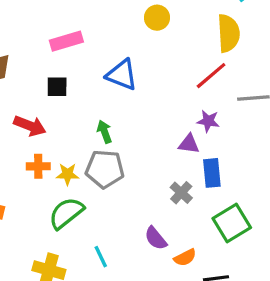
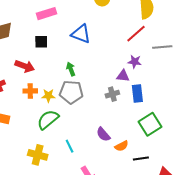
gray cross: (181, 193) -> (112, 94), moved, turned 32

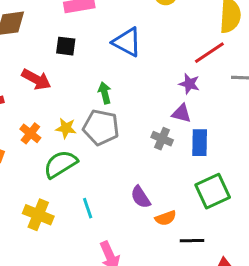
purple star: (135, 62) -> (189, 84), moved
orange cross: (30, 91) -> (30, 133), moved, turned 32
gray cross: (112, 94) -> (162, 139), turned 32

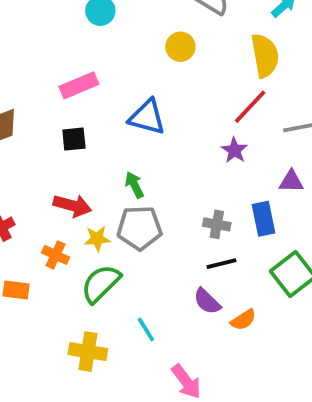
red arrow: (36, 79) -> (72, 206), moved
purple star: (189, 84) -> (234, 150), turned 30
purple triangle: (182, 113) -> (291, 181), moved
black line: (192, 241) -> (221, 264), moved

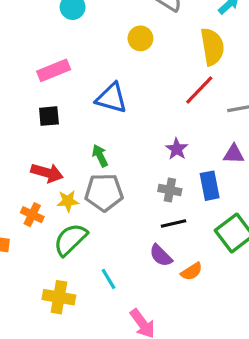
purple star: (234, 150) -> (177, 149), moved

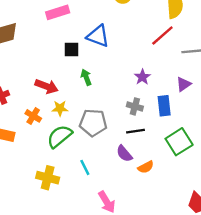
black square: (49, 116) -> (71, 49), moved
purple triangle: (234, 154) -> (184, 84), turned -42
gray pentagon: (104, 192) -> (93, 123), moved

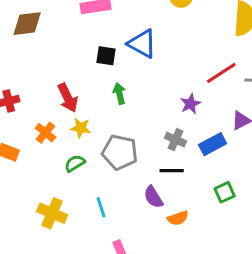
red line: (162, 36) -> (221, 73), moved
red arrow: (47, 86) -> (68, 98), turned 35
blue rectangle: (164, 106) -> (213, 144), turned 60
green semicircle: (60, 136) -> (75, 163), size x0.6
green square: (179, 142) -> (225, 192), size x0.6

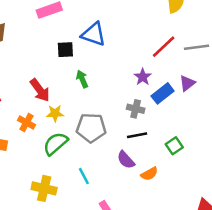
blue rectangle: (213, 144) -> (163, 93), moved
green semicircle: (75, 163) -> (55, 144), size x1.5
green square: (225, 192) -> (174, 146), moved

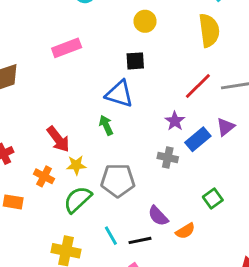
blue triangle: (94, 34) -> (119, 94), moved
black square: (65, 50) -> (135, 61), moved
black line: (137, 135) -> (140, 240), moved

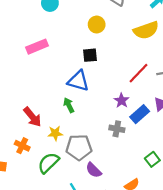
yellow semicircle: (209, 30) -> (146, 30), turned 80
yellow star: (76, 165) -> (55, 133), moved
purple semicircle: (158, 216) -> (94, 170), moved

